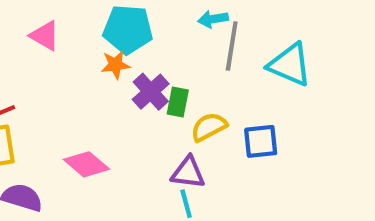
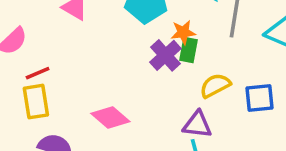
orange star: (115, 65) -> (183, 32), moved
green rectangle: (178, 102) -> (189, 50), moved

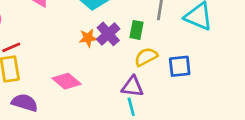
orange star: (183, 32) -> (88, 38), moved
green rectangle: (189, 50) -> (137, 30), moved

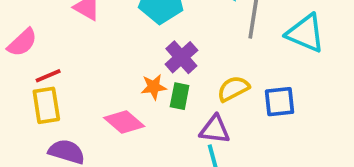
green rectangle: (137, 30) -> (180, 96), moved
orange star: (88, 38) -> (154, 87), moved

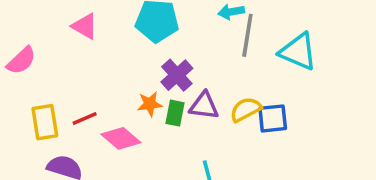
red line: (48, 76) -> (85, 118), moved
yellow semicircle: (233, 89) -> (246, 109), moved
purple triangle: (215, 129) -> (204, 106), moved

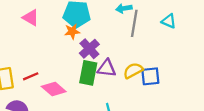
cyan triangle: (298, 52) -> (169, 21), moved, size x0.6
orange star: (150, 104) -> (72, 31), moved
green rectangle: (175, 113) -> (88, 73), size x1.5

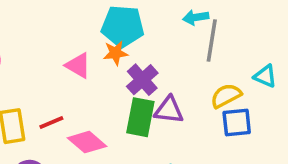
pink triangle: (31, 18) -> (78, 65), moved
cyan triangle: (169, 21) -> (265, 76), moved
yellow semicircle: (133, 71) -> (226, 96), moved

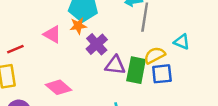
green rectangle: (140, 117) -> (136, 70), moved
red line: (51, 122) -> (15, 49), moved

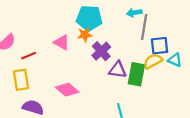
cyan triangle: (182, 42) -> (175, 60), moved
blue square: (162, 74) -> (160, 46), moved

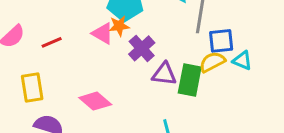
pink triangle: (62, 42) -> (103, 33), moved
red line: (29, 56) -> (52, 42), moved

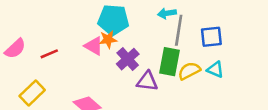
blue square: (221, 41) -> (211, 37), moved
green rectangle: (190, 80) -> (170, 62), moved
yellow rectangle: (32, 87) -> (32, 93), turned 55

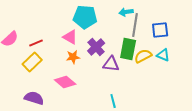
orange star: (108, 39) -> (73, 57), moved
yellow rectangle: (32, 93) -> (32, 62), moved

